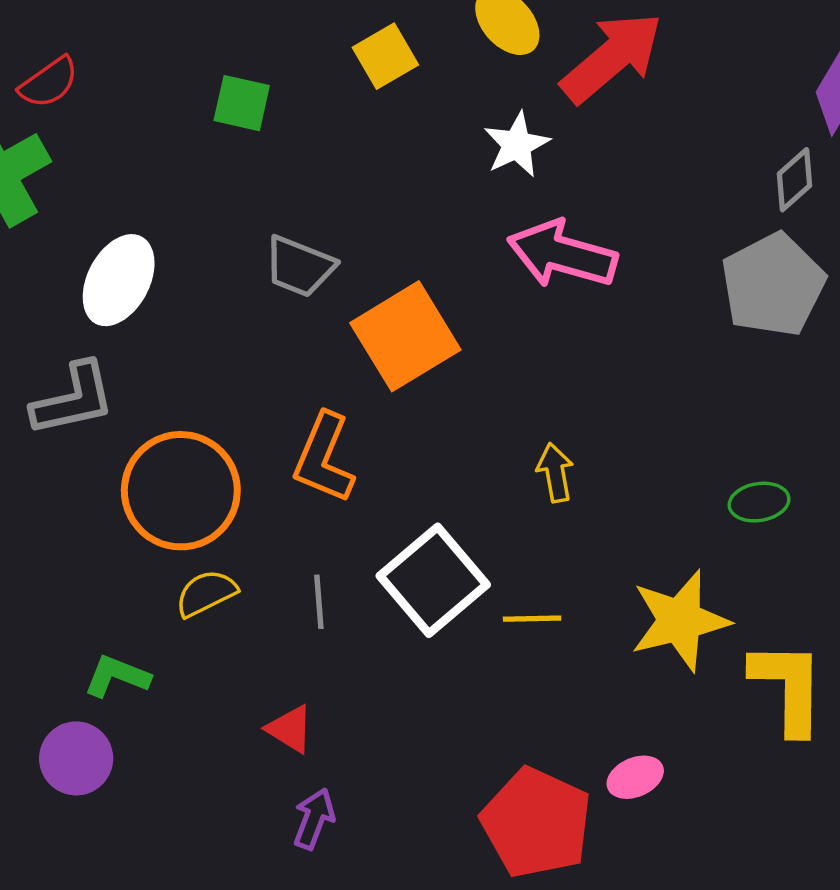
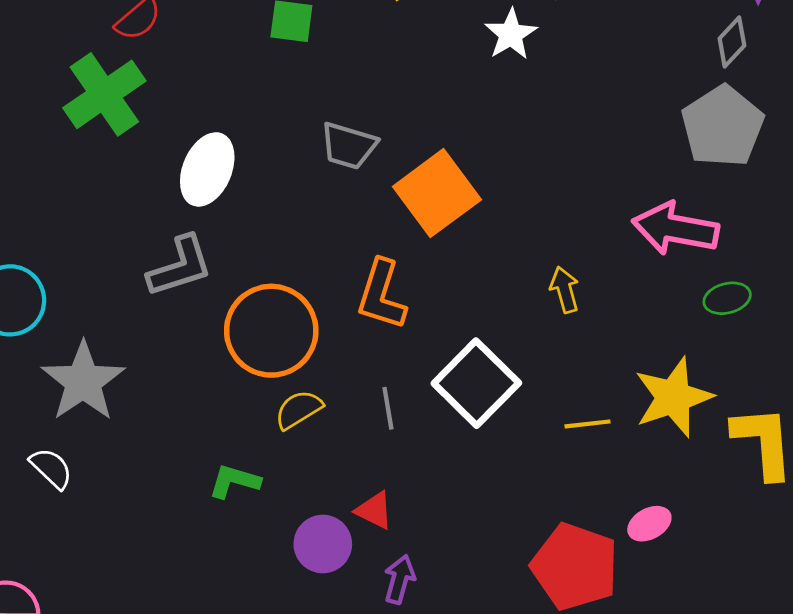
pink arrow: (562, 254) -> (675, 229), moved
yellow line: (532, 619) -> (588, 424), moved
purple circle: (76, 758) -> (323, 544), moved

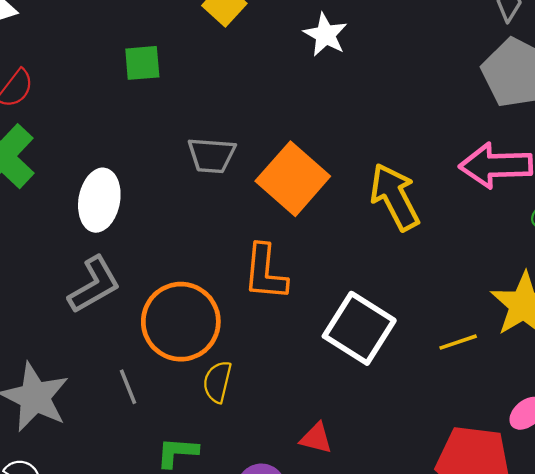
yellow arrow: (565, 290) -> (395, 197), moved, size x1.8
gray line: (388, 408) -> (128, 387), moved
yellow semicircle: (299, 410) -> (217, 382), turned -33
red triangle: (374, 510) -> (316, 438), moved

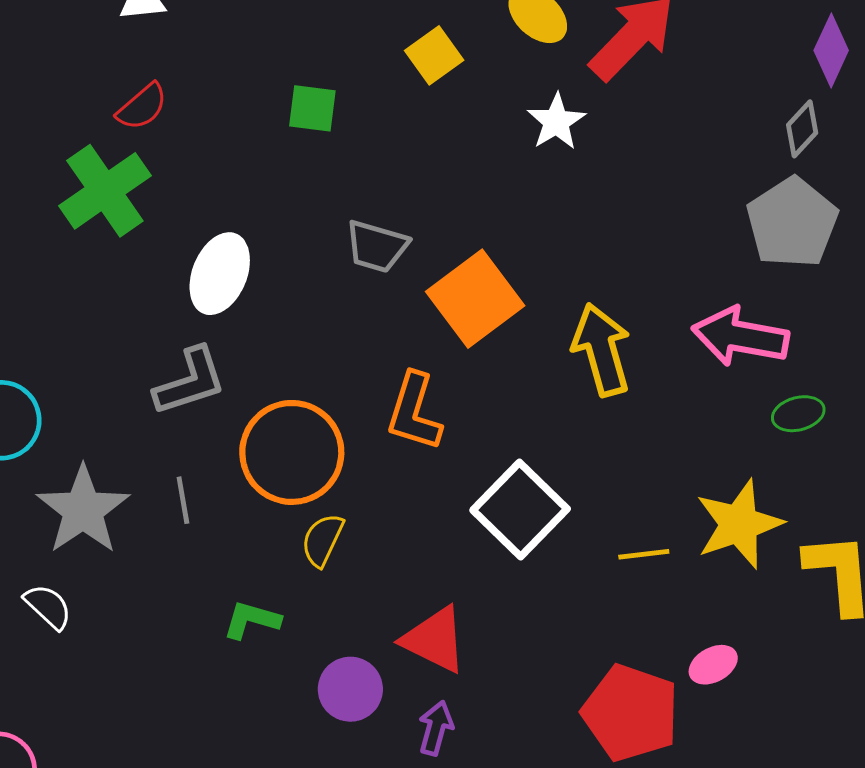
gray line: (128, 387) -> (183, 500), moved
red triangle: (316, 438) -> (435, 640), size x1.6

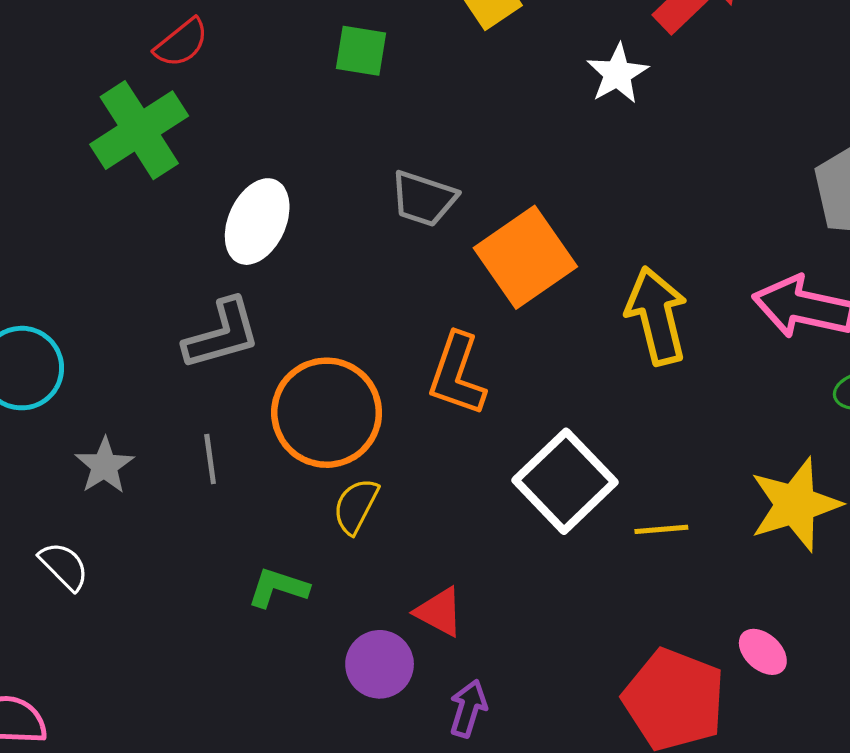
gray star: (83, 510) -> (104, 466), size x0.6
yellow line: (644, 554) -> (661, 529), moved
red triangle: (435, 640) -> (439, 612), moved, size x0.7
pink ellipse: (713, 665) -> (763, 652), turned 69

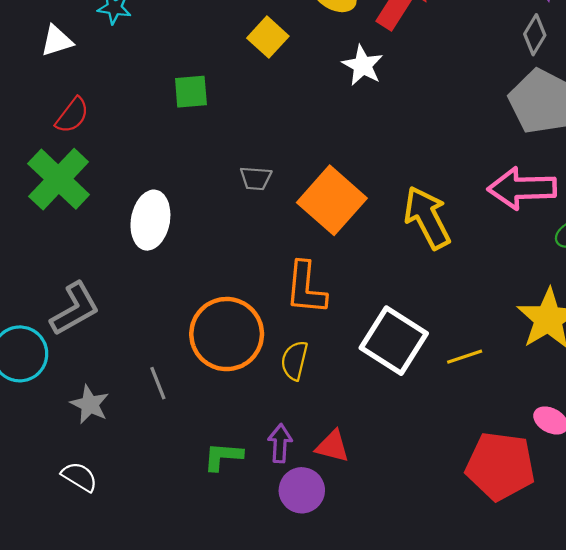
gray trapezoid: (424, 199) -> (256, 178), size x0.7
gray L-shape: (222, 334) -> (75, 309), moved
yellow semicircle: (356, 506) -> (294, 360), moved
purple arrow: (468, 708) -> (280, 443), moved

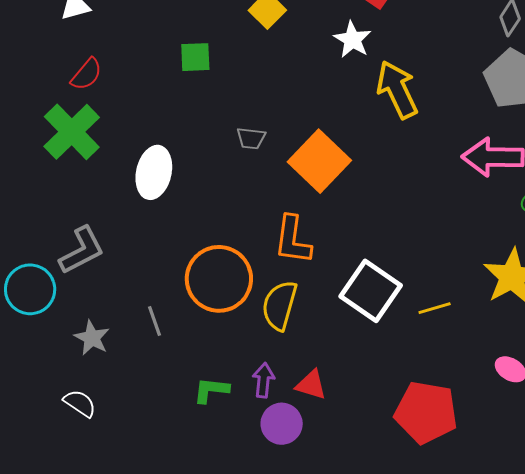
yellow arrow: (427, 218) -> (397, 90), moved
yellow semicircle: (294, 360) -> (280, 305), size x1.4
red pentagon: (500, 466) -> (426, 412), moved

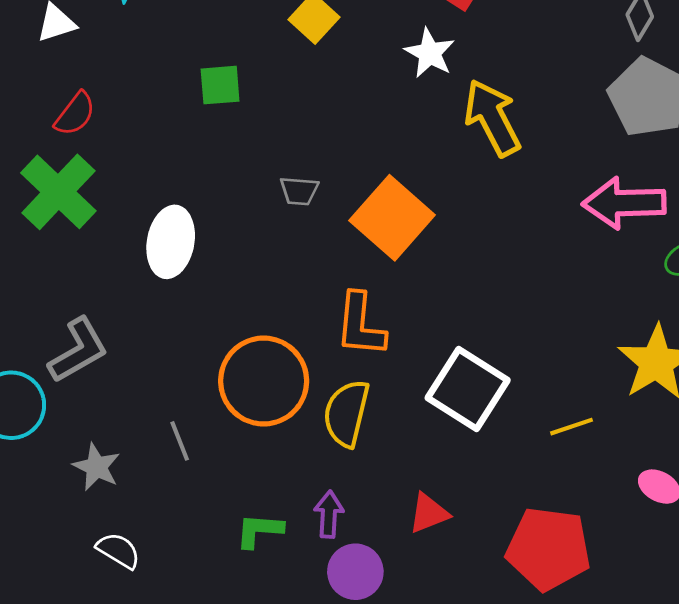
yellow line: (435, 308) -> (571, 427), moved
red triangle: (311, 385) -> (429, 513), moved, turned -36
white semicircle: (80, 403) -> (118, 551), moved

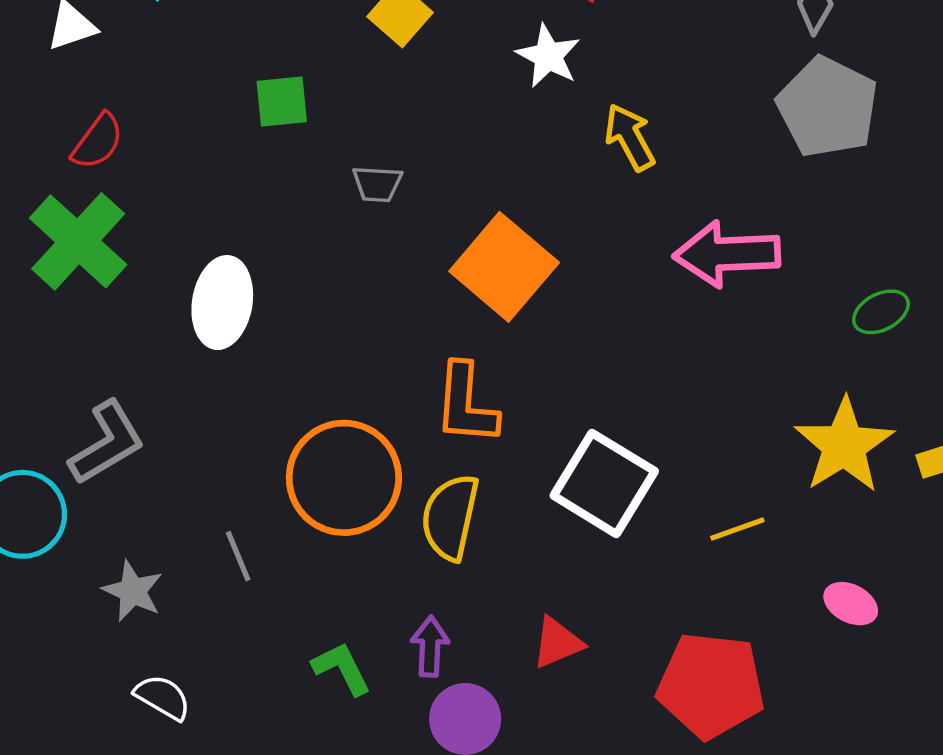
yellow arrow: (492, 118) -> (630, 137), size x0.7
gray trapezoid: (299, 191) -> (377, 184), moved
pink arrow: (624, 203) -> (727, 254), moved
green L-shape: (259, 530) -> (342, 668), turned 60

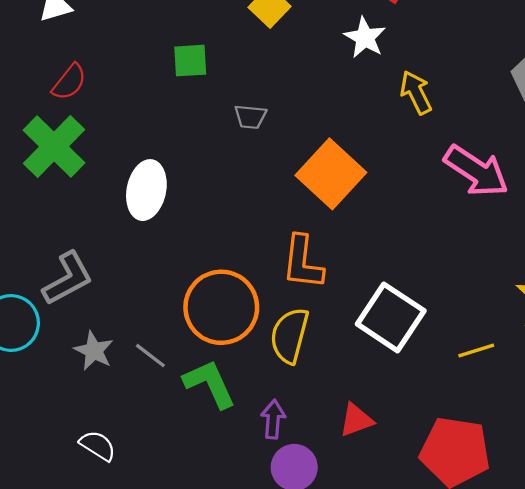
pink arrow: (727, 254) -> (476, 171), turned -146
gray line: (238, 556) -> (150, 356), turned -32
gray star: (133, 591) -> (94, 351), moved
green L-shape: (342, 668) -> (210, 384), moved, size x1.4

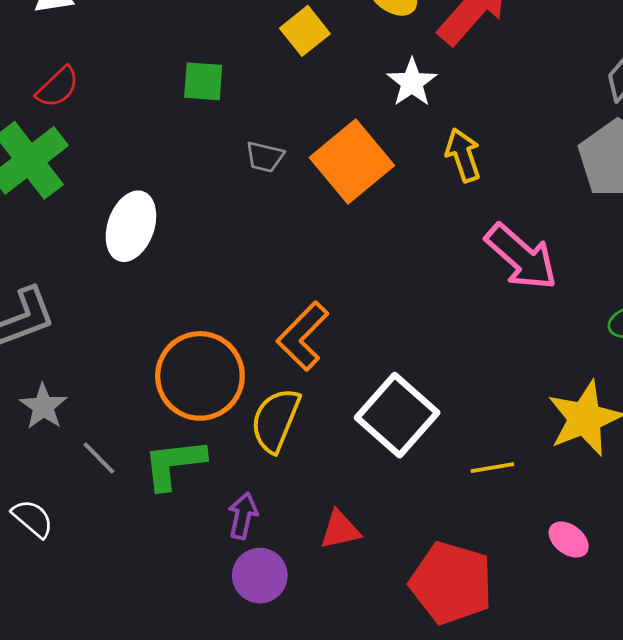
orange square: (331, 174) -> (352, 162), moved
orange L-shape: (303, 262) -> (303, 336), turned 30
gray line: (150, 356) -> (99, 458), moved
green L-shape: (210, 384) -> (174, 464), turned -80

